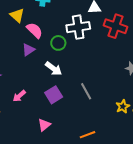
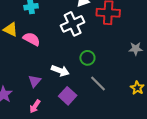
green circle: (58, 43) -> (87, 58), moved
purple triangle: (28, 50) -> (35, 81), moved

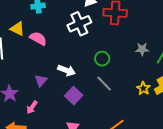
green circle: (87, 58) -> (102, 59), moved
pink arrow: (35, 106) -> (32, 107), moved

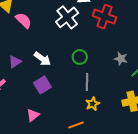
white cross: (79, 24) -> (67, 17), turned -30
gray line: (104, 84) -> (87, 82), moved, turned 30
yellow star: (143, 88) -> (93, 104), moved

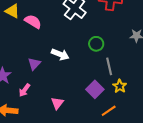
purple square: (42, 85) -> (95, 89), moved
pink triangle: (33, 115) -> (57, 103), moved

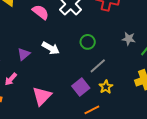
pink semicircle: (33, 22) -> (41, 12), moved
gray line: (109, 66) -> (98, 66), turned 54
pink triangle: (57, 103) -> (42, 96), size x1.5

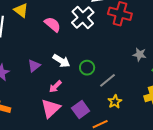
green circle: (88, 42) -> (87, 68), moved
pink arrow: (11, 79) -> (55, 87), moved
purple square: (81, 87) -> (81, 109), moved

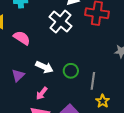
pink semicircle: (53, 24) -> (22, 38), moved
gray line: (108, 80) -> (93, 81), turned -36

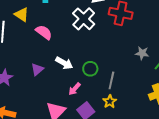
pink arrow: (42, 93) -> (75, 89), moved
yellow star: (103, 101) -> (110, 102), moved

